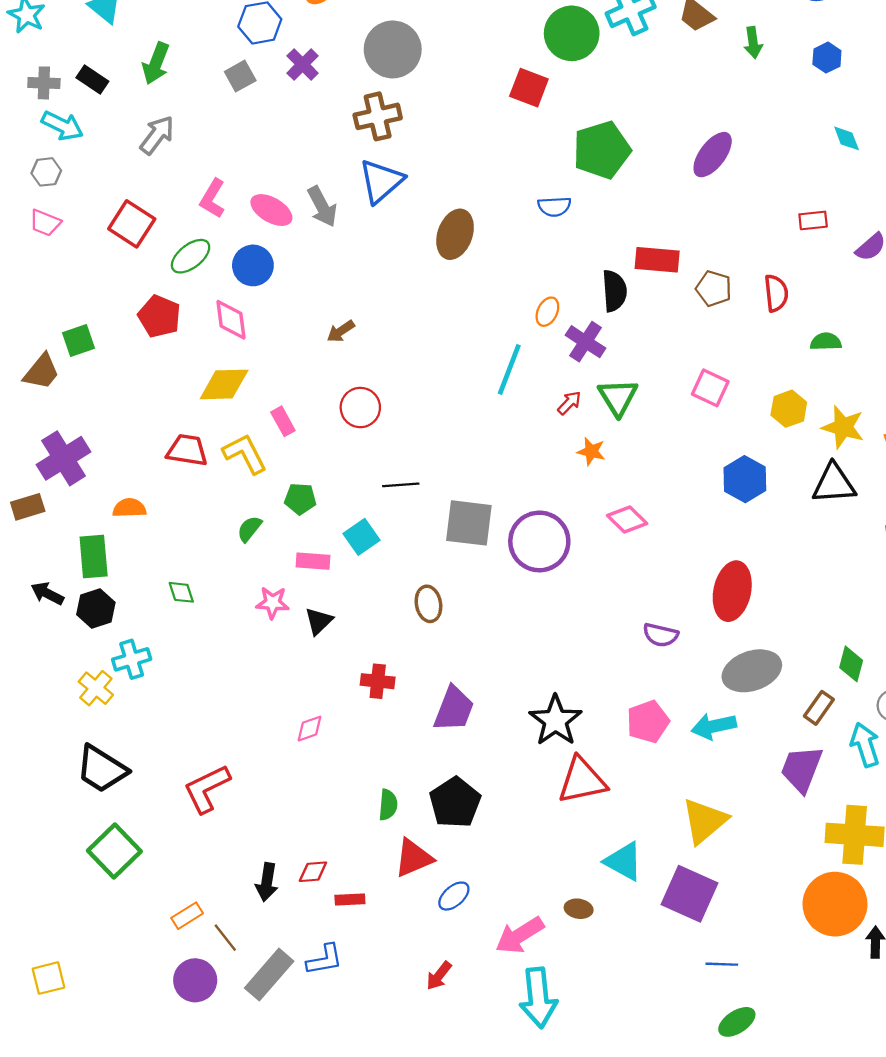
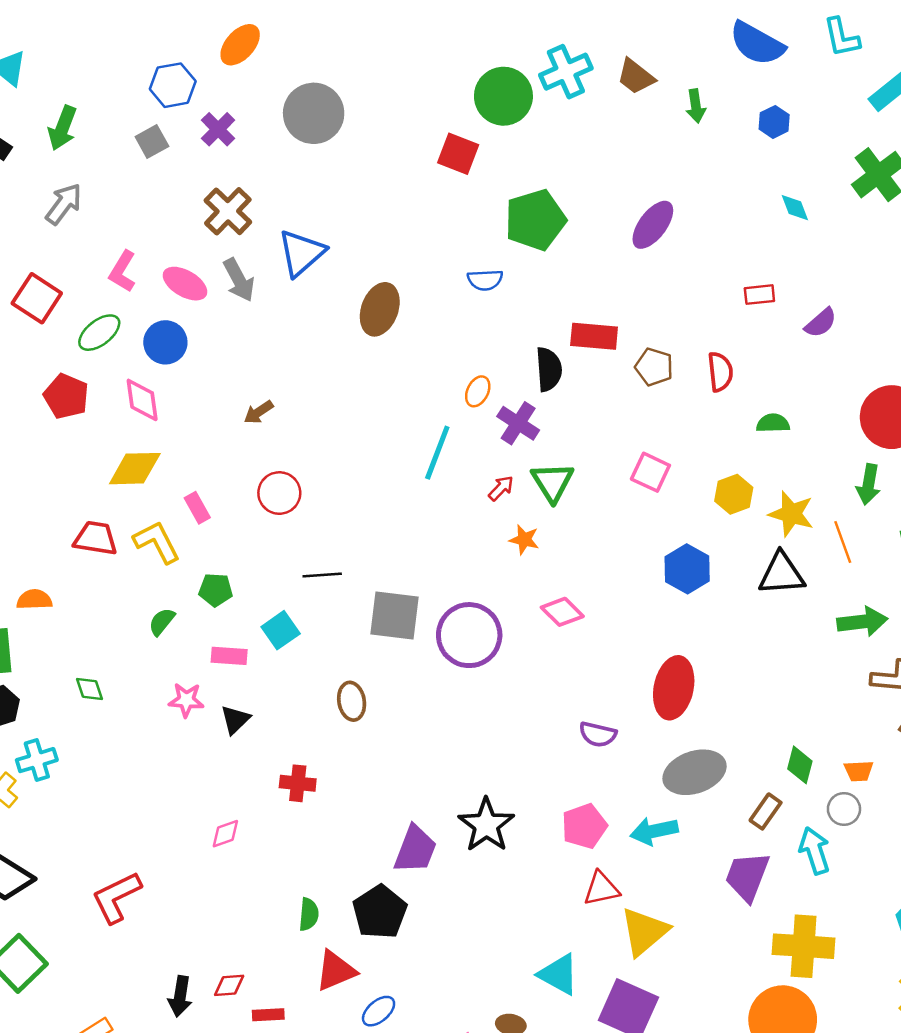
brown cross: (378, 116) -> (228, 211), moved, turned -33
purple trapezoid: (454, 709) -> (415, 849), moved
red triangle: (582, 781) -> (601, 889), moved, size x0.7

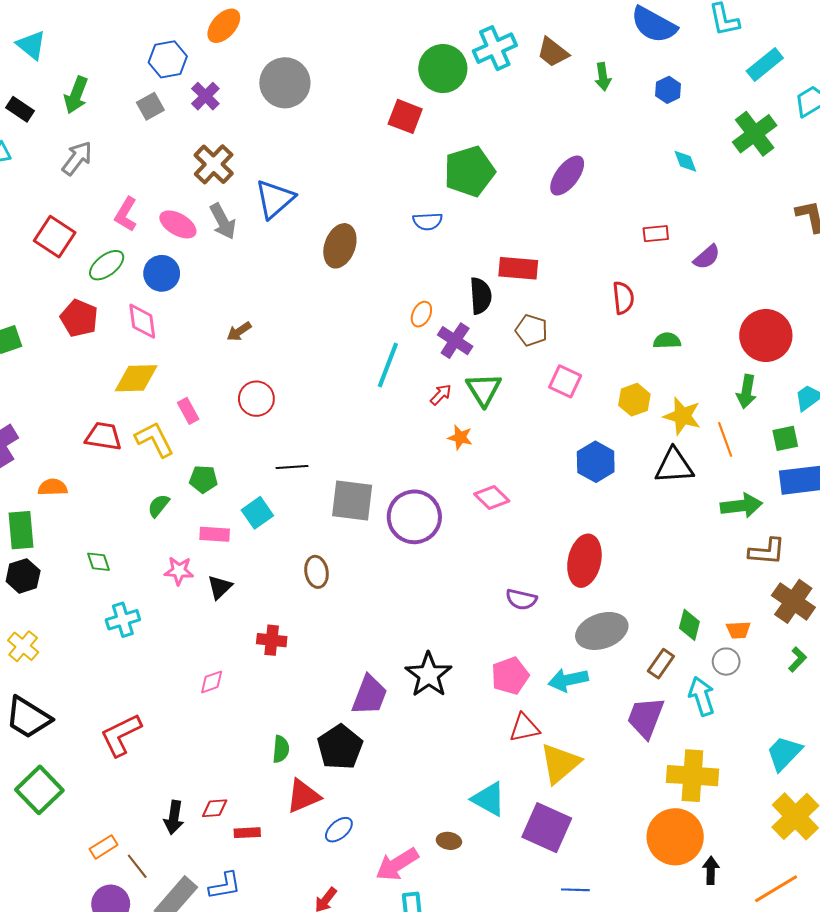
brown pentagon: (654, 367) -> (531, 330), moved
cyan cross: (37, 760) -> (123, 620), moved

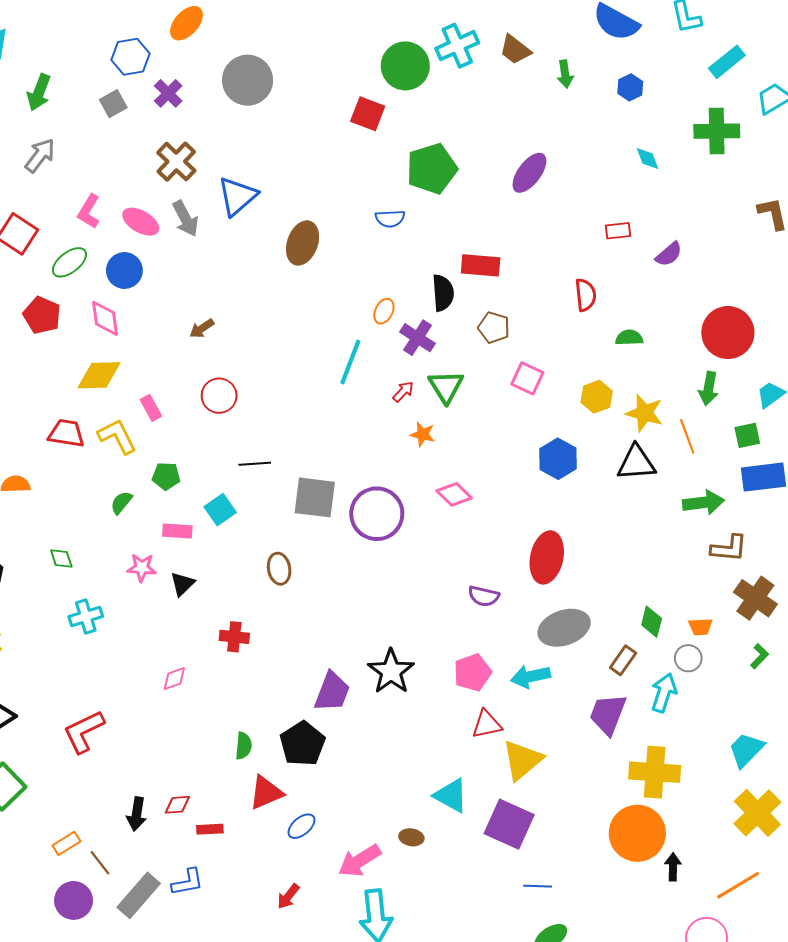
green cross: (755, 134) -> (717, 131), turned 36
cyan arrow: (702, 696) -> (664, 693), turned 36

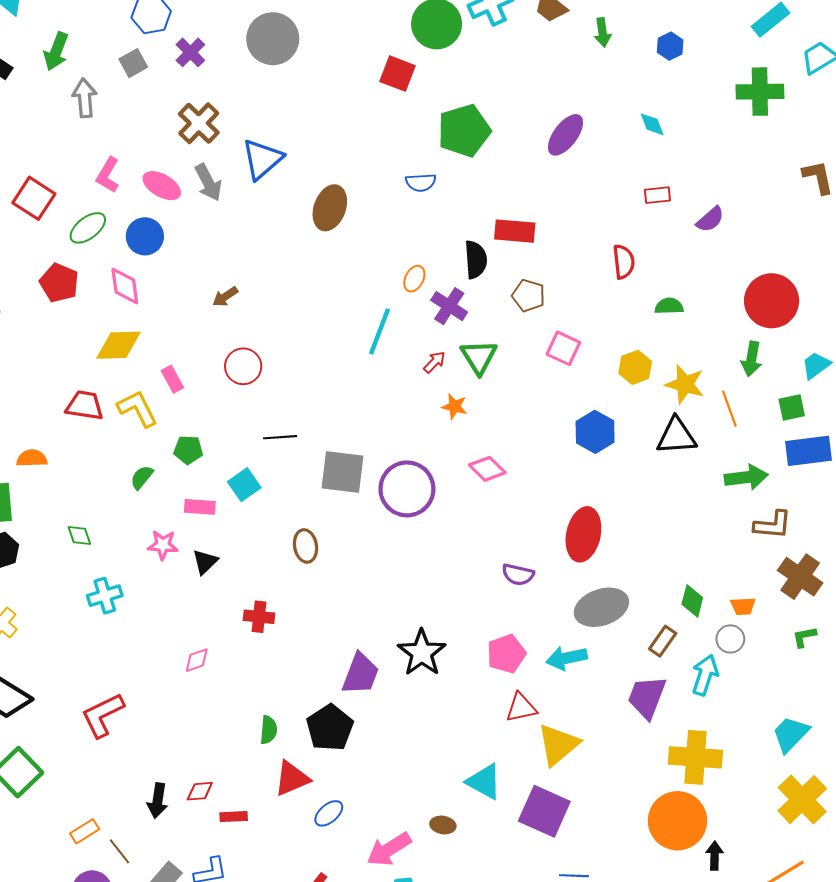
gray arrow: (40, 155) -> (85, 98), moved, turned -42
cyan diamond: (648, 159) -> (652, 124), moved
green L-shape: (759, 656) -> (804, 637), turned -145

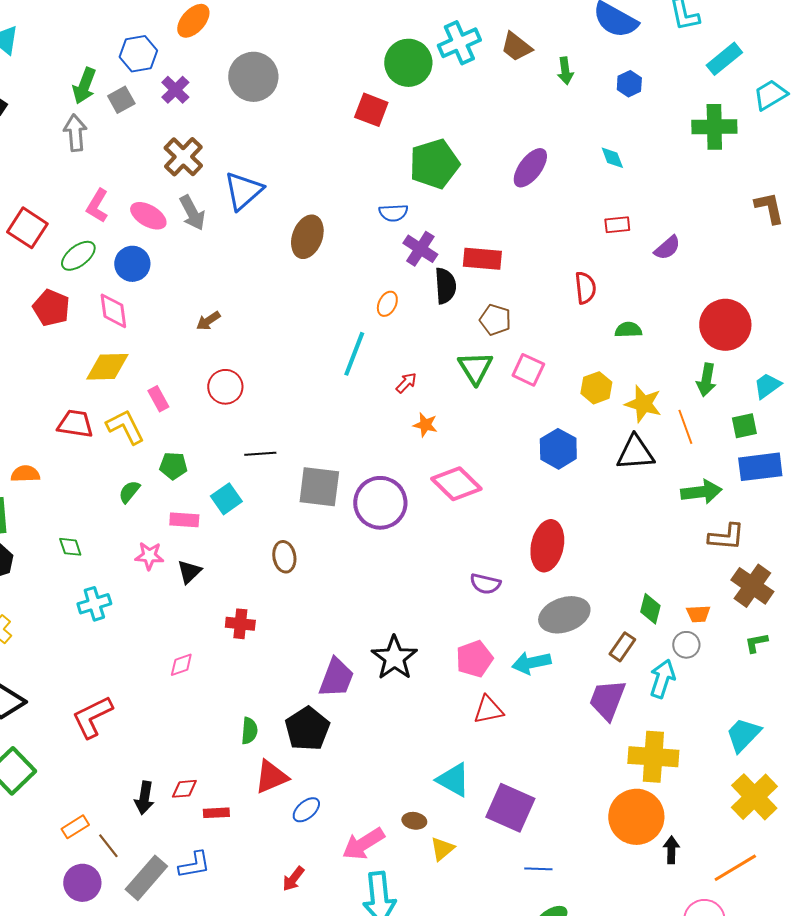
green arrow: (56, 51) -> (84, 86), moved
purple cross: (449, 306) -> (420, 249), moved
green triangle: (479, 357) -> (475, 368), moved
pink diamond: (487, 469) -> (456, 484), size x1.4
yellow triangle: (558, 745) -> (442, 849), moved, size x0.6

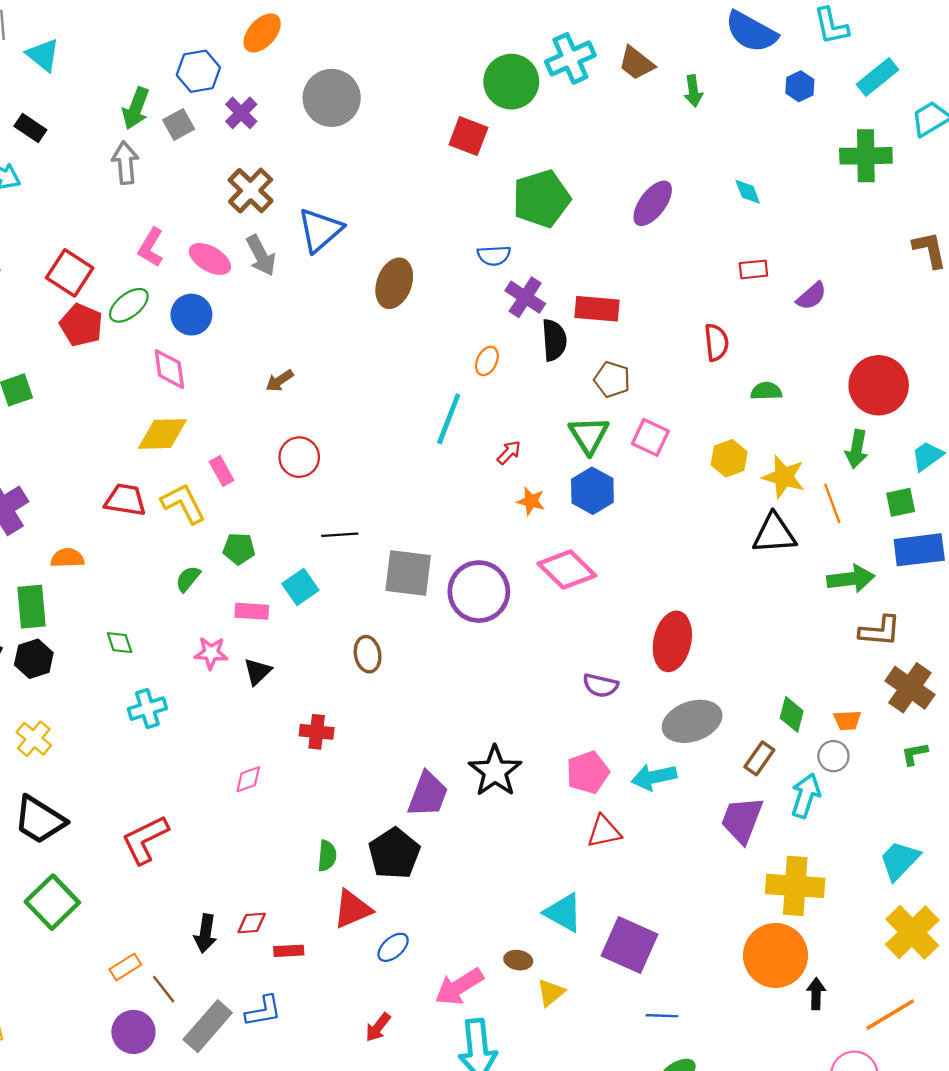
blue hexagon: (629, 84) -> (800, 86), moved
red pentagon: (51, 308) -> (81, 325), moved
blue hexagon: (558, 449) -> (592, 491), moved

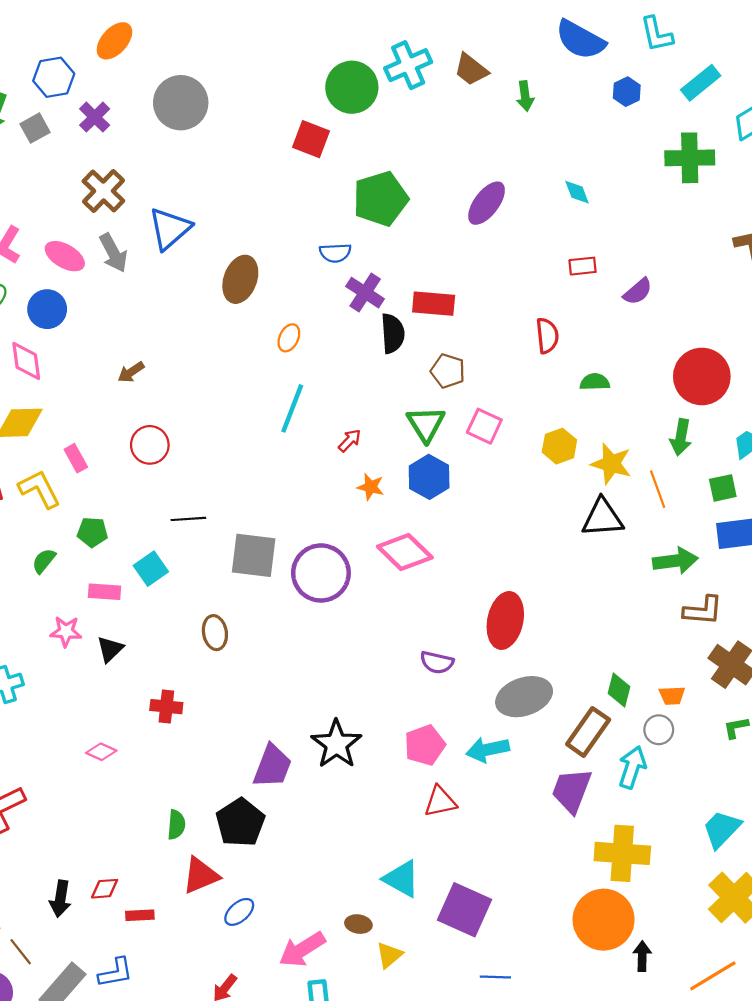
orange ellipse: (487, 361) -> (289, 338), moved
brown rectangle: (759, 758) -> (588, 732), size x1.5
pink diamond: (248, 779) -> (101, 752), turned 44

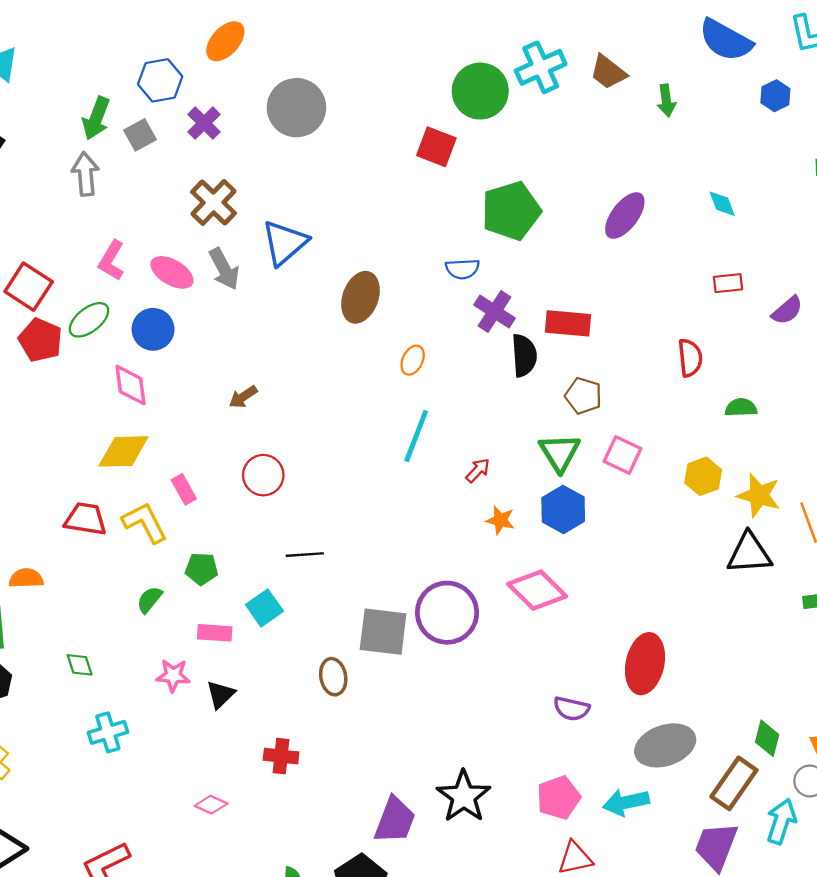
gray square: (254, 555) -> (383, 632), moved

